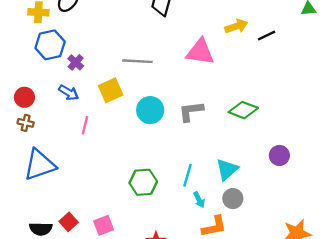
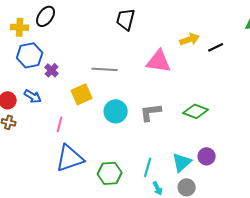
blue arrow: (69, 93) -> (33, 96), moved
purple circle: (279, 155) -> (207, 156), moved
blue triangle: (40, 165) -> (70, 158), moved

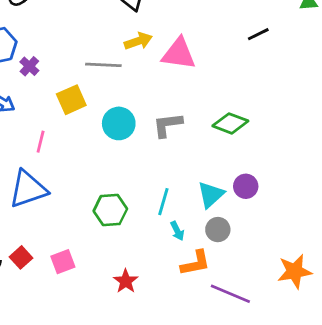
yellow arrow: (190, 39) -> (138, 41), moved
blue triangle: (70, 158) -> (28, 189), moved

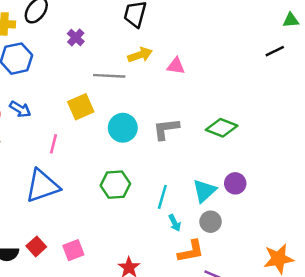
black line: (258, 34) -> (275, 51), moved
pink triangle: (179, 54) -> (176, 66), size x0.6
purple cross: (29, 66) -> (76, 38), moved
green hexagon: (110, 210) -> (115, 185), moved

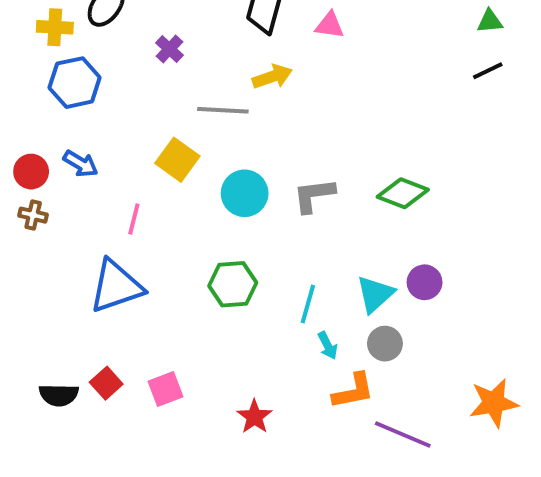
green triangle: (291, 20) -> (490, 21), moved
pink triangle: (176, 66) -> (330, 25), moved
yellow square: (81, 107) -> (177, 160), turned -30

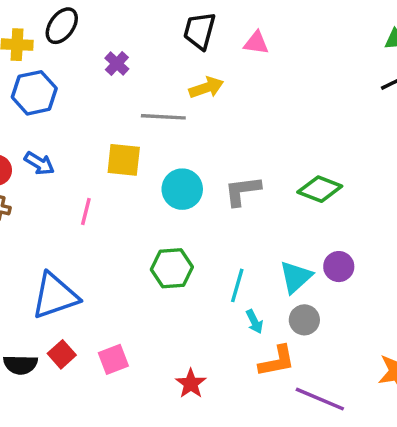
yellow square: (177, 160) -> (124, 160), turned -30
blue triangle: (116, 286) -> (55, 296), moved

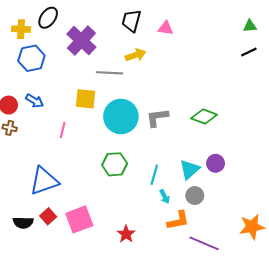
purple cross: (117, 64) -> (81, 41), size x2.0
cyan circle: (182, 189) -> (121, 116), size x1.4
pink square: (113, 359) -> (79, 219), size x1.5

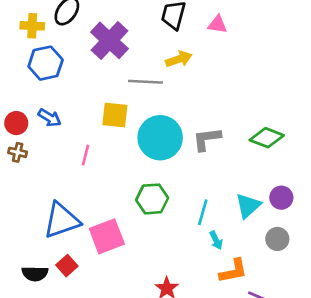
gray circle: (195, 196) -> (277, 239), moved
pink square: (79, 219) -> (107, 236), moved

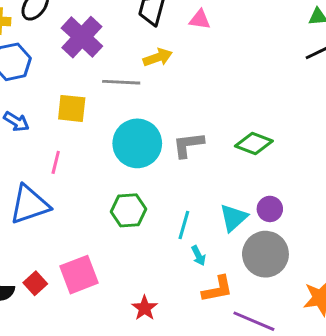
yellow square: (115, 115) -> (72, 108), moved
blue triangle: (62, 220) -> (29, 205), moved
pink square: (107, 236) -> (79, 275), moved
gray circle: (277, 239) -> (265, 254), size x1.8

